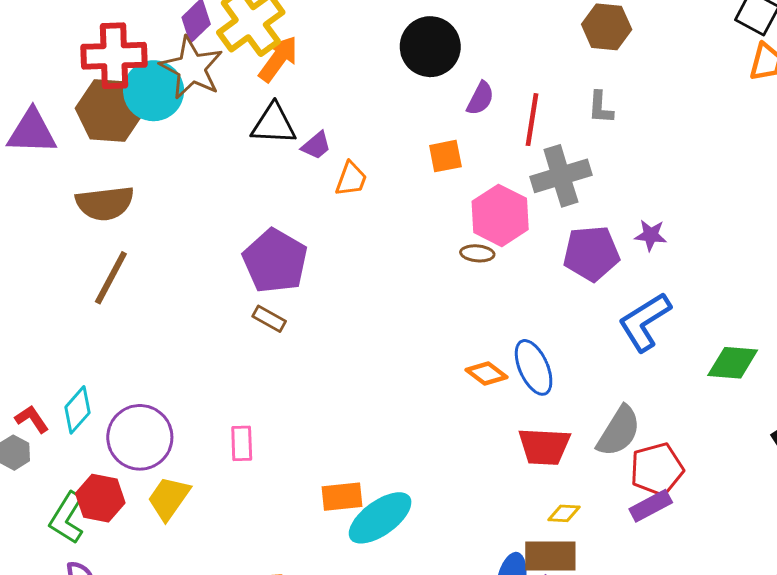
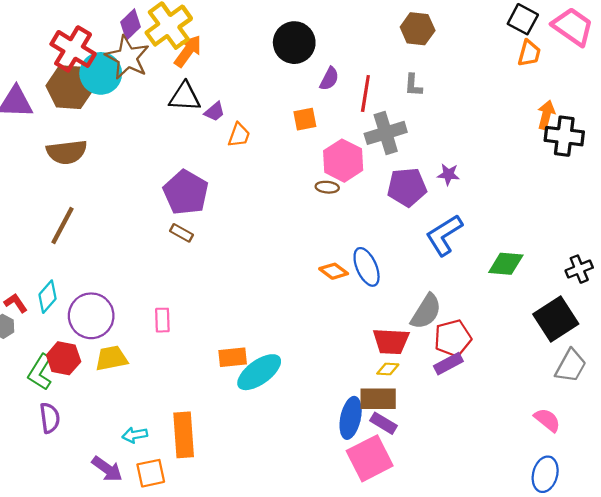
red cross: (114, 56) -> (73, 49), turned 33
brown line: (111, 278) -> (62, 225), moved
red trapezoid: (544, 446) -> (391, 341), moved
yellow trapezoid: (169, 498) -> (111, 358), turned 44

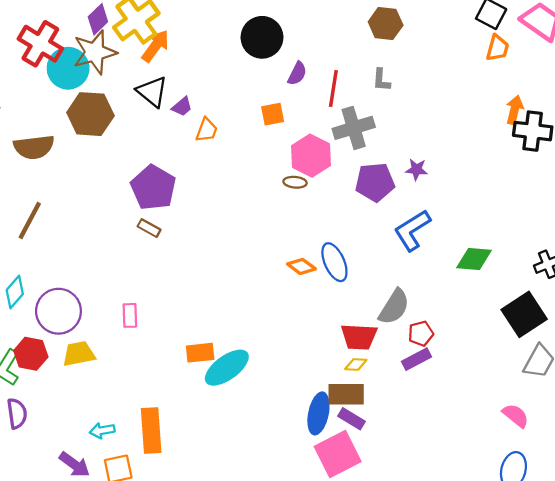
brown star: (127, 57) -> (95, 52), turned 30
brown hexagon: (70, 87) -> (90, 114), moved
black triangle: (185, 97) -> (152, 92), turned 36
red pentagon: (453, 338) -> (421, 334), size x0.7

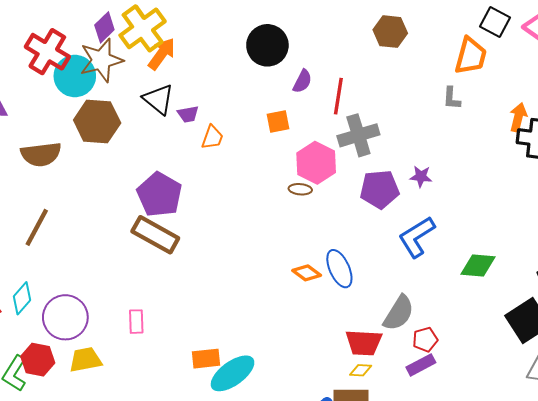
orange trapezoid: (497, 48) -> (471, 56), moved, size x1.4
gray L-shape: (381, 80) -> (452, 98), moved
purple trapezoid: (182, 107) -> (188, 114), turned 30
brown rectangle: (149, 228) -> (155, 235), size x2.0

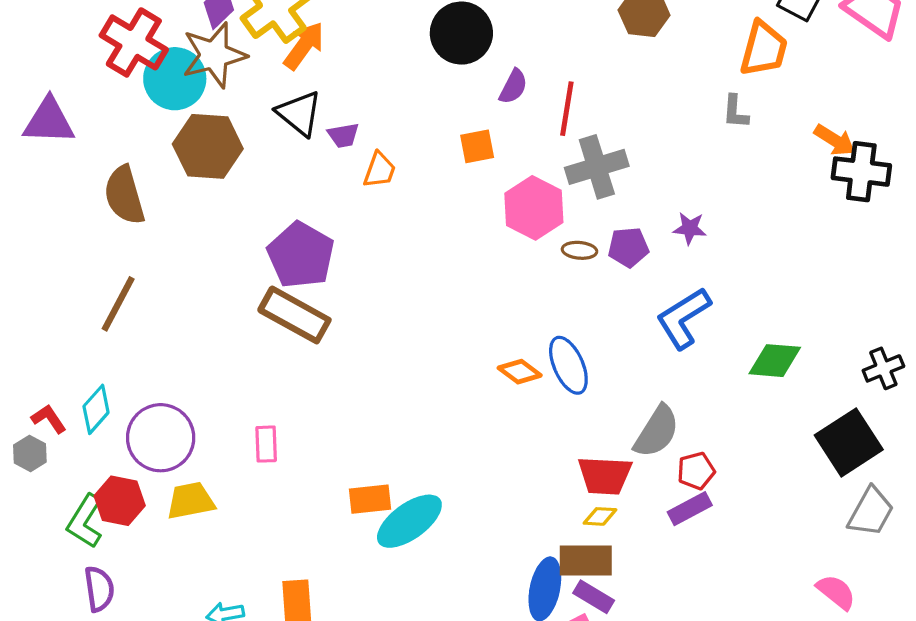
orange arrow: (518, 117) -> (835, 140), turned 108
brown semicircle: (41, 154) -> (124, 195), turned 81
brown ellipse: (300, 189) -> (579, 250), moved
purple pentagon: (380, 189) -> (628, 247), size x0.7

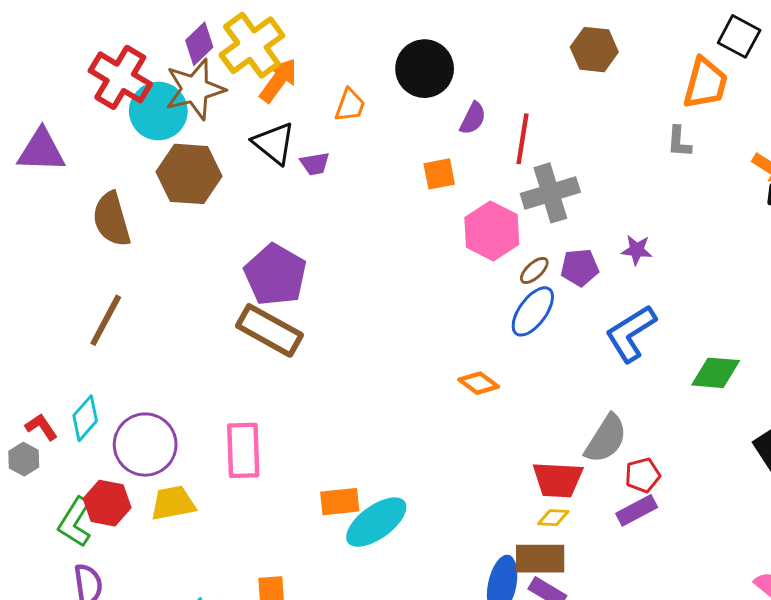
orange trapezoid: (380, 170) -> (350, 105), moved
brown ellipse: (579, 250) -> (534, 270), turned -48
blue ellipse: (568, 365) -> (533, 311), moved, turned 60
pink rectangle: (266, 444) -> (243, 450), size x1.6

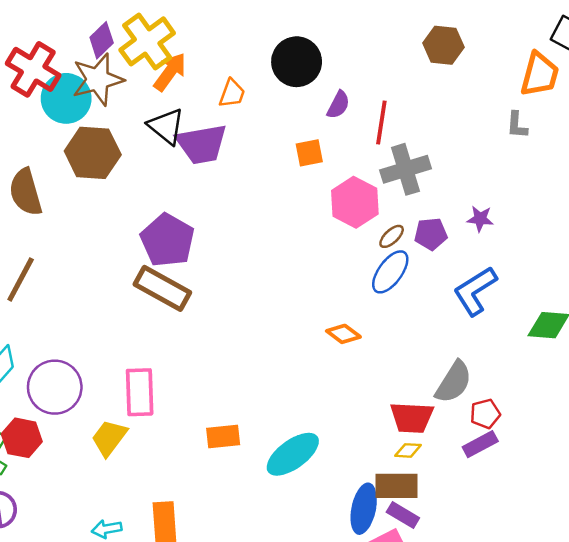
purple trapezoid: (315, 164) -> (202, 144), size x2.0
yellow trapezoid: (173, 503) -> (109, 438), moved, turned -42
cyan ellipse: (376, 522) -> (293, 454), moved

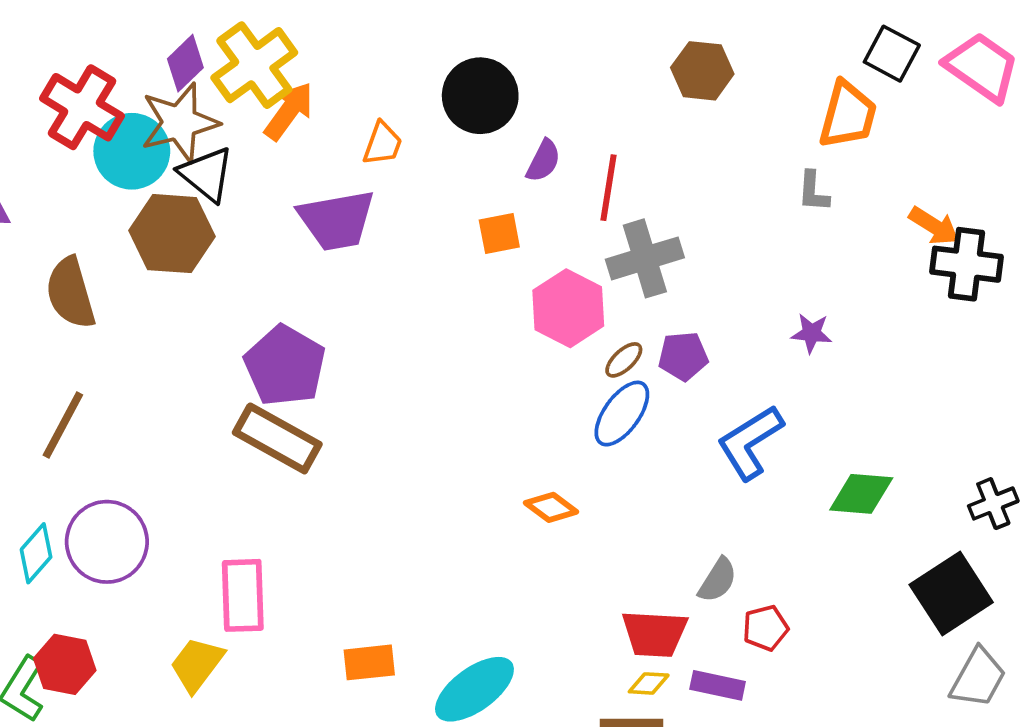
black triangle: (166, 126) -> (206, 174), moved
purple star: (480, 219) -> (811, 333), moved
gray semicircle: (454, 382) -> (718, 580), size x0.7
purple circle: (55, 387) -> (107, 542), moved
purple rectangle: (480, 444) -> (718, 685), moved, turned 40

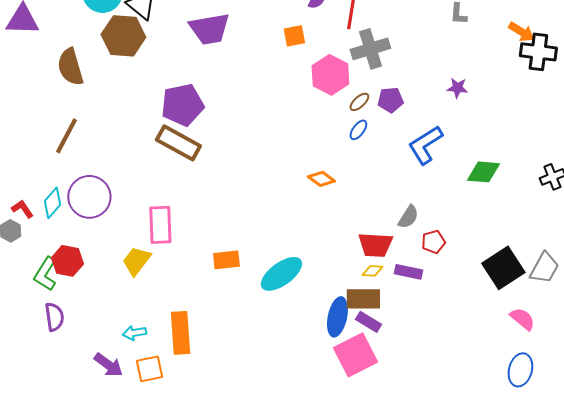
purple pentagon: (285, 366) -> (182, 105), turned 30
blue ellipse: (622, 414) -> (358, 130), size x0.6
black square: (951, 593) -> (503, 268), moved

